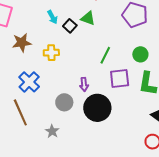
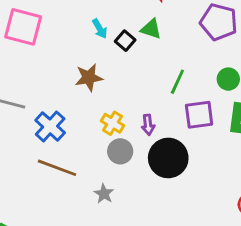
brown star: (22, 43) -> (89, 77), moved
yellow cross: (51, 53) -> (113, 123), moved, turned 35
blue cross: (29, 82) -> (50, 126), moved
brown line: (20, 112) -> (57, 168), turned -44

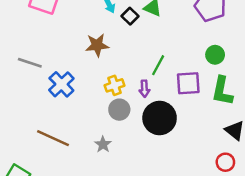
green line: (177, 82) -> (158, 65), moved
yellow cross: (113, 123) -> (114, 85), turned 36
brown line: (57, 168) -> (53, 138), moved

